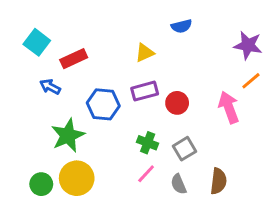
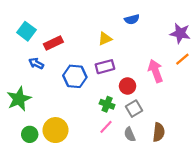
red circle: (177, 103) -> (128, 86), moved
pink arrow: (229, 107) -> (155, 71), moved
green star: (68, 135) -> (19, 99), moved

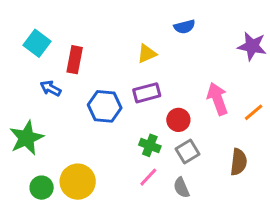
red rectangle: (53, 43) -> (75, 60), turned -54
orange line: (182, 59) -> (254, 112), moved
brown semicircle: (159, 132) -> (239, 162), moved

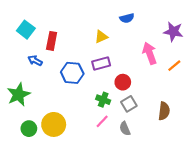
pink arrow: (218, 99) -> (150, 53), moved
orange line: (254, 112) -> (174, 66), moved

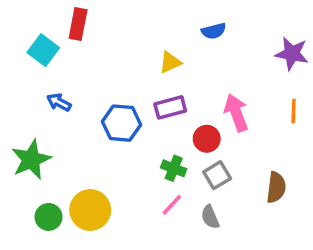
red rectangle: (52, 41) -> (78, 24), moved
pink arrow: (150, 53) -> (236, 113), moved
orange line: (174, 66) -> (294, 111), turned -48

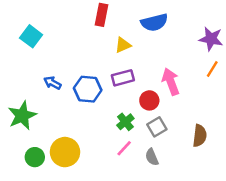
red rectangle: (78, 24) -> (101, 15), moved
blue semicircle: (214, 31) -> (154, 22), size x1.5
blue arrow: (59, 102) -> (52, 83), moved
orange line: (294, 111) -> (212, 69), moved, turned 30
green cross: (174, 168) -> (125, 122), turned 30

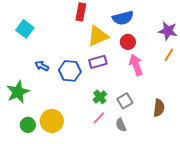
yellow triangle: (123, 45) -> (98, 36), size x1.6
red circle: (149, 100) -> (128, 42), moved

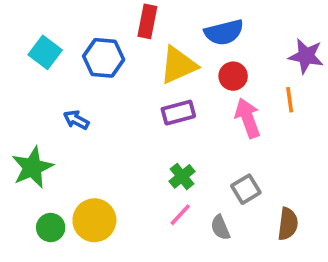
orange line: (169, 55) -> (290, 100), moved, turned -40
blue hexagon: (70, 71) -> (104, 58), moved
gray square: (125, 101) -> (246, 189), moved
brown semicircle: (159, 108) -> (288, 224), moved

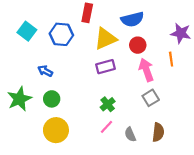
gray square: (246, 189) -> (151, 98), moved
brown semicircle: (288, 224) -> (158, 132), moved
green circle: (51, 228) -> (52, 99), moved

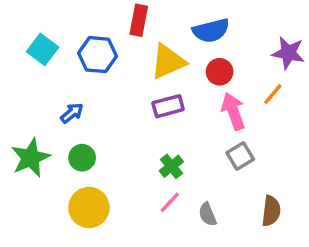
orange line: (171, 59) -> (273, 94), turned 48
blue arrow: (45, 71) -> (72, 113), turned 112
brown semicircle: (158, 132) -> (271, 211), moved

